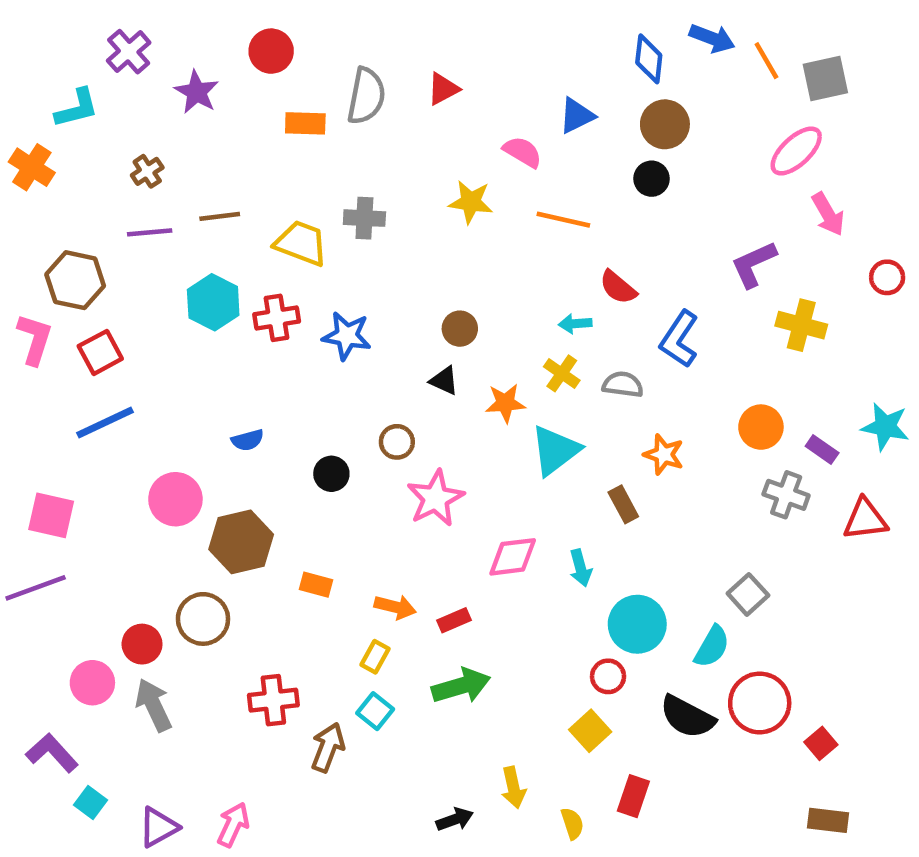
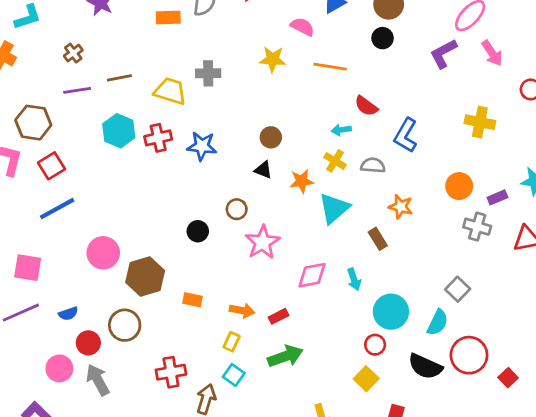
purple L-shape: (754, 264) -> (443, 54), moved
blue semicircle: (248, 440) -> (68, 314), moved
purple rectangle: (822, 449) -> (497, 197), turned -54

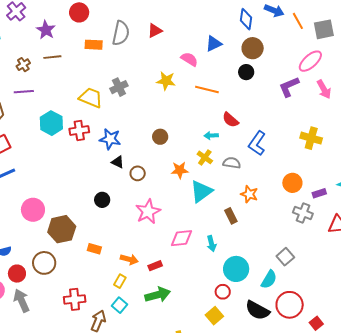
gray cross: (208, 73) -> (119, 87), turned -30
brown line: (119, 78) -> (52, 57), moved
black triangle: (263, 170) -> (118, 162), moved
brown circle: (237, 209) -> (138, 173), moved

